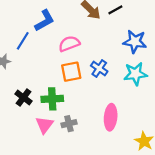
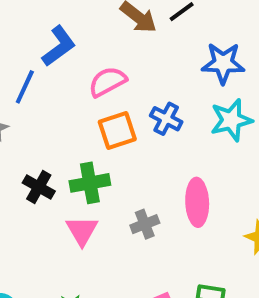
gray cross: (69, 124) -> (145, 224), moved

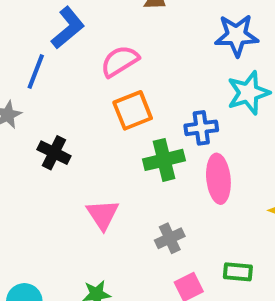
blue cross: (166, 119) -> (201, 128), moved, turned -32
green cross: (90, 183) -> (164, 160), moved
black cross: (39, 187) -> (54, 153), moved
gray cross: (145, 224) -> (170, 238), moved

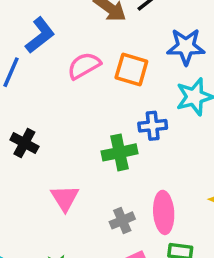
orange square: (133, 110) -> (131, 69), moved, turned 36
pink ellipse: (218, 179) -> (164, 212), moved

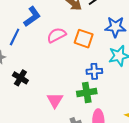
green cross: (119, 152) -> (87, 93), moved
pink triangle: (65, 198) -> (55, 100), moved

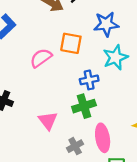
pink semicircle: (57, 35) -> (41, 58), moved

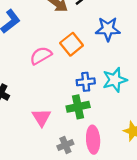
orange square: (71, 43) -> (72, 44), turned 35
cyan star: (115, 57) -> (115, 80), moved

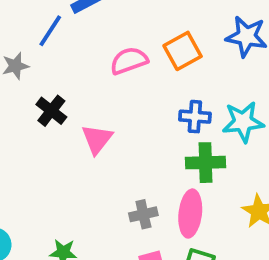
green cross: (78, 107) -> (206, 163), moved
pink triangle: (41, 117) -> (97, 139), moved

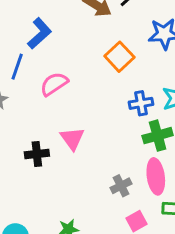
pink semicircle: (129, 61) -> (54, 84), moved
black cross: (51, 111) -> (37, 154), moved, turned -30

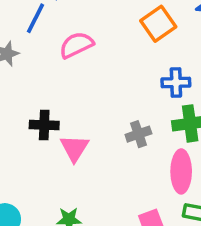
pink triangle: (72, 139) -> (74, 148), moved
gray cross: (121, 186) -> (138, 134), moved

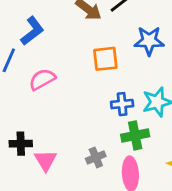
orange square: (158, 24) -> (105, 59), turned 32
gray cross: (138, 134) -> (96, 157), moved

